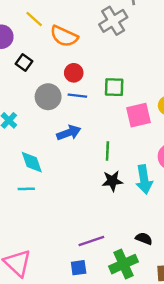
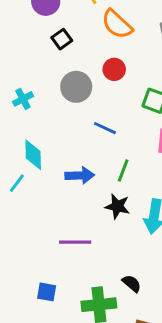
blue line: (77, 96) -> (105, 128), moved
blue arrow: (69, 133) -> (80, 175), moved
cyan line: (26, 189) -> (17, 183), turned -70
purple line: (91, 241) -> (75, 242), moved

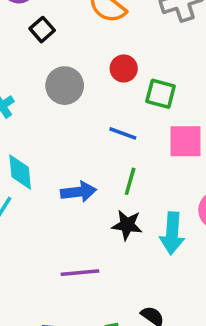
red circle: (114, 69) -> (124, 68), moved
blue line: (105, 128) -> (123, 133), moved

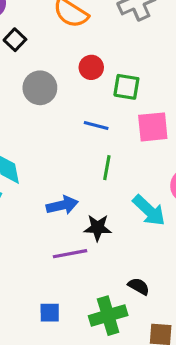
blue arrow: (78, 192) -> (62, 205), moved
black star: (127, 225) -> (98, 228), moved
cyan arrow: (172, 233) -> (149, 210), turned -45

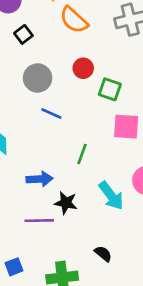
blue line: (96, 125) -> (51, 113), moved
black semicircle: (139, 286) -> (103, 254), moved
blue square: (50, 313) -> (14, 267), turned -30

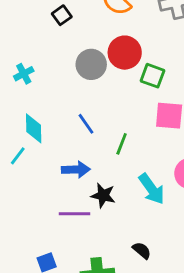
red circle: (83, 68) -> (125, 53), size x1.5
gray circle: (38, 78) -> (91, 64), moved
blue line: (51, 113) -> (86, 124), moved, turned 30

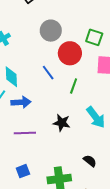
red circle: (125, 53) -> (70, 53), moved
blue arrow: (76, 170) -> (21, 102), moved
purple line: (74, 214) -> (25, 133), moved

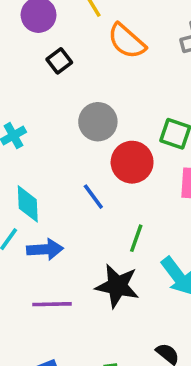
green line: (74, 86) -> (136, 238), moved
black star: (62, 123) -> (117, 286), size x1.4

